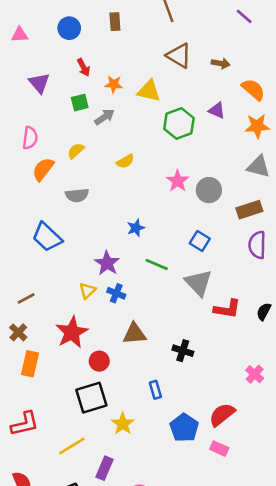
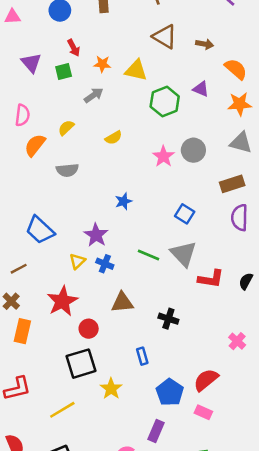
green square: (80, 103) -> (64, 72), moved
gray circle: (209, 190) -> (193, 150), moved
blue trapezoid: (47, 237) -> (40, 230), moved
green line: (157, 264) -> (148, 255), moved
purple rectangle: (104, 468) -> (156, 431), moved

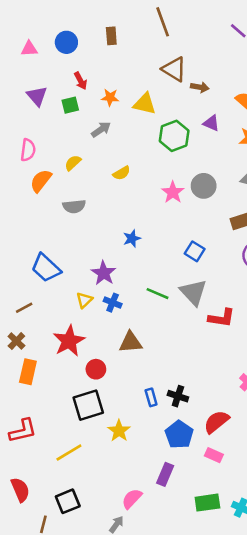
pink triangle: (12, 17) -> (29, 49), moved
brown arrow: (205, 44) -> (200, 87), moved
black cross: (168, 319) -> (178, 396), moved

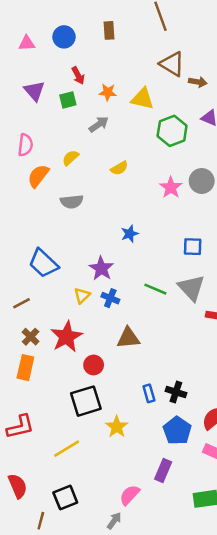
blue square: (195, 251) -> (193, 247), turned -30
brown cross: (16, 341) -> (31, 337), moved

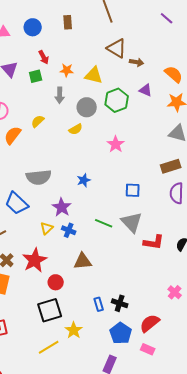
gray arrow: (99, 124) -> (60, 95), turned 126
gray circle: (202, 181) -> (87, 107), moved
gray semicircle: (72, 202) -> (39, 177), moved, size x1.4
yellow line: (67, 449) -> (49, 347), moved

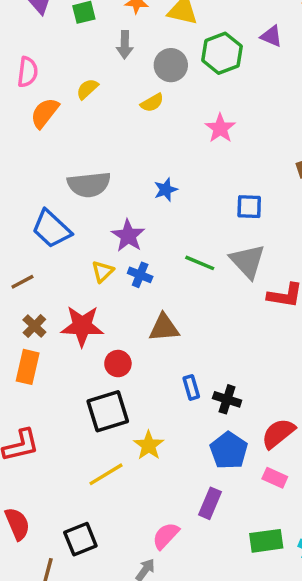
red star: (35, 260) -> (82, 326), turned 30
blue rectangle: (99, 304) -> (191, 387), moved

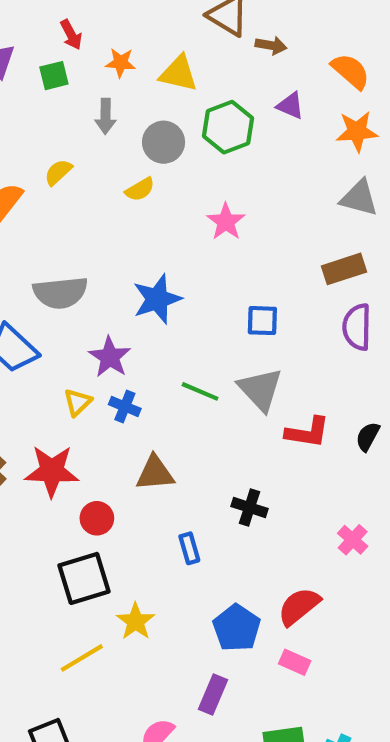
blue star: (166, 190) -> (157, 299), size x1.6
black cross: (227, 399) -> (249, 508), moved

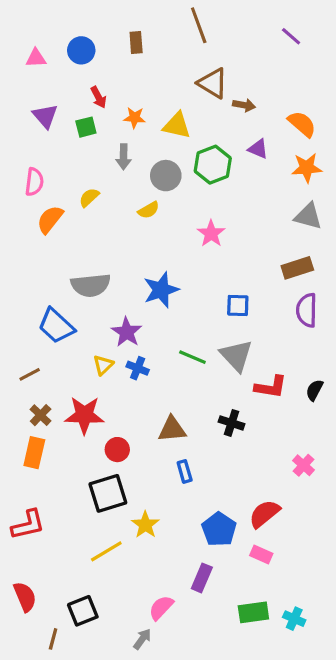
brown triangle: (155, 473) -> (172, 429), moved
black cross: (249, 508) -> (232, 423), moved

